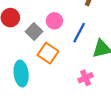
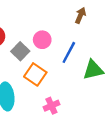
pink cross: (86, 78) -> (51, 106), moved

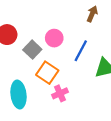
pink cross: (51, 106) -> (60, 93), moved

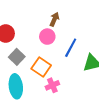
brown arrow: (92, 14) -> (54, 19), moved
gray square: (32, 50) -> (17, 57), moved

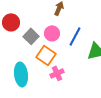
pink circle: (47, 37) -> (52, 33), moved
gray square: (17, 57) -> (31, 36), moved

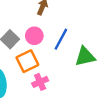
orange square: (46, 55) -> (27, 61), turned 30

